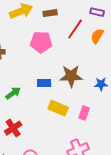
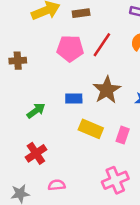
red line: (75, 29) -> (102, 45), moved
brown star: (71, 76) -> (107, 90), turned -30

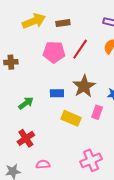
pink rectangle: (123, 135) -> (97, 112), moved

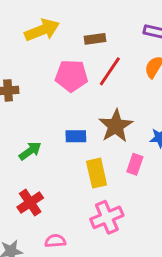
brown rectangle: (63, 23) -> (95, 39), moved
yellow rectangle: (71, 118) -> (97, 173), turned 54
pink cross: (91, 160) -> (107, 217), moved

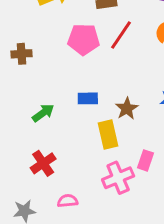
brown star: (116, 126) -> (127, 109), moved, size x0.7
pink rectangle: (135, 164) -> (145, 160), moved

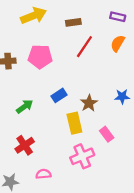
pink pentagon: (83, 39) -> (40, 57), moved
blue rectangle: (88, 98) -> (59, 95), turned -32
pink rectangle: (145, 160) -> (107, 134), moved, turned -56

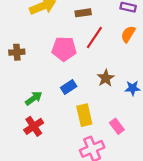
pink pentagon: (40, 57) -> (64, 49), moved
brown star: (89, 103) -> (106, 78), moved
red cross: (25, 145) -> (34, 126), moved

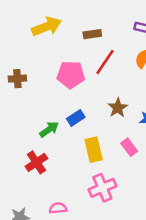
green arrow: (34, 98) -> (49, 129), moved
pink rectangle: (117, 126) -> (129, 147), moved

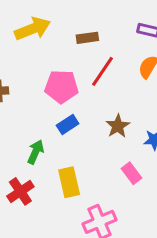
blue rectangle: (76, 118) -> (68, 125), moved
green arrow: (49, 129) -> (36, 152), turned -30
yellow rectangle: (94, 150) -> (69, 182), moved

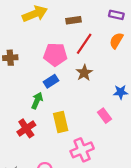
blue rectangle: (68, 125) -> (51, 81), moved
brown star: (118, 126) -> (84, 73), moved

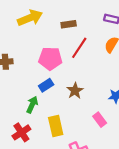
brown star: (84, 73) -> (75, 91), moved

